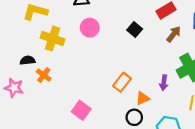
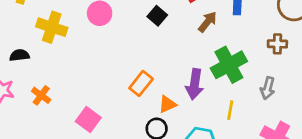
orange cross: (44, 75) -> (41, 95), moved
purple arrow: (164, 83) -> (195, 84), size x1.5

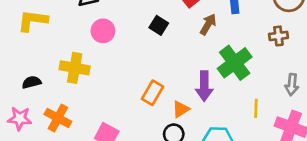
yellow cross: (52, 27) -> (75, 68), moved
gray arrow: (268, 88) -> (292, 85), moved
orange cross: (41, 95) -> (58, 118), size x1.4
yellow line: (230, 110) -> (256, 108), moved

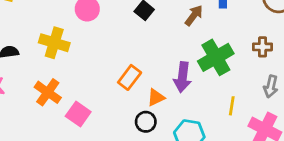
brown cross: (278, 36) -> (263, 47), moved
orange cross: (58, 118) -> (48, 92), moved

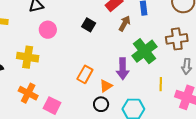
brown cross: (263, 47) -> (177, 39), size x1.5

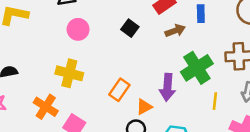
brown arrow: (125, 23) -> (175, 31), turned 35
yellow cross: (28, 57) -> (69, 73), moved
yellow line: (161, 84) -> (215, 101), moved

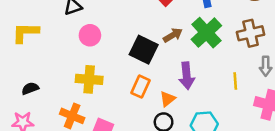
black square: (130, 28) -> (144, 50), moved, size x1.6
brown arrow: (175, 31) -> (173, 35), moved
green cross: (197, 68) -> (206, 33), moved

